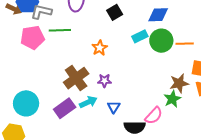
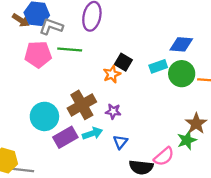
black square: (115, 12) -> (123, 62), moved, turned -35
brown star: (179, 83) -> (196, 124), turned -30
cyan circle: (26, 103) -> (44, 116), moved

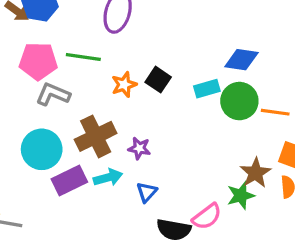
gray L-shape: (51, 27) -> (53, 94), moved
orange star: (112, 74) -> (124, 85), moved

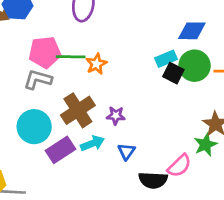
green line: (83, 57) -> (71, 57), moved
pink pentagon: (38, 61) -> (45, 52), moved
black square: (158, 80) -> (173, 73), moved

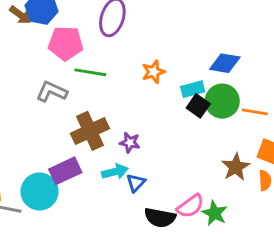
pink pentagon: (45, 52) -> (66, 43), moved
orange star: (96, 64) -> (153, 72), moved
cyan circle: (34, 127) -> (40, 192), moved
cyan arrow: (93, 143) -> (115, 172), moved
green star: (205, 145) -> (215, 213), moved, turned -30

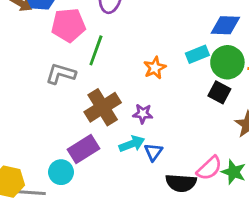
green line: (90, 72) -> (96, 50), turned -72
orange star: (153, 72) -> (155, 68), moved
black square: (198, 106) -> (219, 92), moved
cyan circle: (40, 192) -> (61, 172), size x0.7

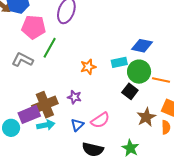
brown cross: (103, 107) -> (45, 105), moved
cyan arrow: (132, 144) -> (46, 125), moved
pink semicircle: (209, 168) -> (100, 120), moved

